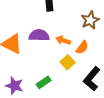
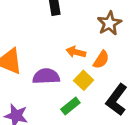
purple semicircle: (39, 35) -> (46, 76), moved
green rectangle: (44, 82) -> (70, 106), moved

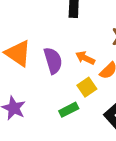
purple semicircle: (46, 76) -> (53, 61), moved, turned 64

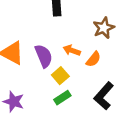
yellow square: (87, 87) -> (60, 76), moved

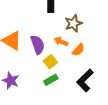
brown star: (104, 28) -> (73, 23), moved

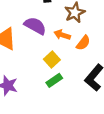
purple semicircle: (38, 45) -> (35, 26), moved, turned -36

